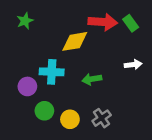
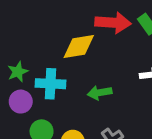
green star: (25, 21) -> (18, 72), moved

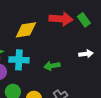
yellow diamond: (79, 46) -> (26, 30), moved

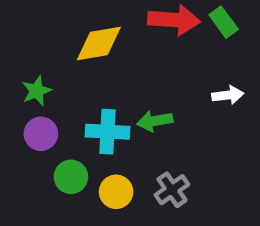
cyan cross: (19, 60) -> (107, 132), moved

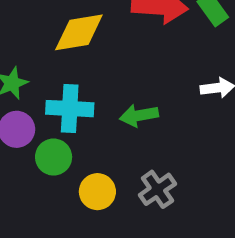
cyan cross: (107, 132) -> (70, 109), moved
green circle: (71, 177) -> (54, 157), moved

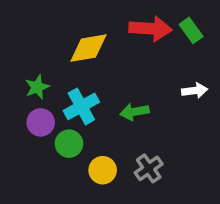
cyan cross: (70, 109) -> (81, 106), turned -32

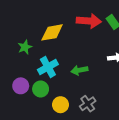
green star: (37, 87) -> (25, 47), moved
purple circle: (41, 122) -> (21, 86), moved

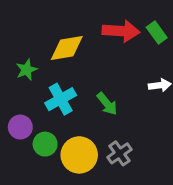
green arrow: (79, 70) -> (107, 104), turned -119
green circle: (41, 89) -> (45, 144), moved
yellow circle: (60, 105) -> (79, 155), size x1.5

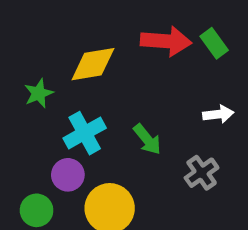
purple circle: (20, 127) -> (68, 175), moved
green circle: (45, 144) -> (37, 210), moved
gray cross: (119, 153) -> (202, 173), moved

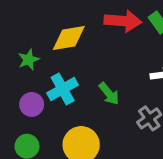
purple circle: (68, 175) -> (32, 104), moved

